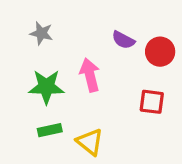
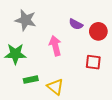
gray star: (41, 33) -> (26, 20), size x1.5
green star: (46, 87) -> (15, 54), moved

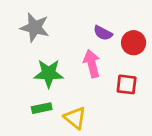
pink arrow: (55, 46) -> (92, 64), moved
green star: (15, 54) -> (49, 73), moved

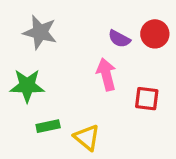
red circle: (134, 43) -> (155, 34), moved
green star: (49, 73) -> (27, 86), moved

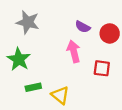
red circle: (155, 34) -> (110, 33), moved
green star: (27, 86) -> (19, 59), turned 30

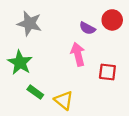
red circle: (110, 33) -> (112, 20), moved
green rectangle: (33, 87) -> (35, 92), turned 48

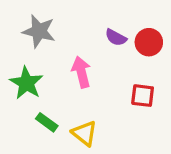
red circle: (112, 20) -> (149, 42), moved
pink arrow: (78, 54) -> (81, 72), moved

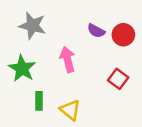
red square: (143, 96) -> (118, 79), turned 30
green rectangle: (47, 122) -> (39, 101), turned 54

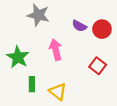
gray star: (32, 26) -> (38, 15), moved

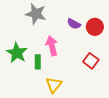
green rectangle: (32, 84) -> (38, 62), moved
yellow triangle: (58, 92) -> (54, 85), turned 30

